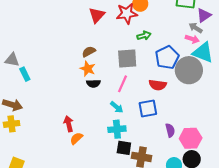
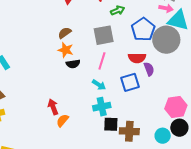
purple semicircle: (170, 130) -> (149, 69), moved

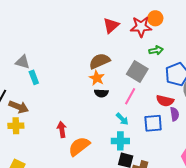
brown semicircle: (65, 33) -> (100, 61), size x1.5
gray square: (104, 35) -> (137, 72), turned 30
red arrow: (53, 107) -> (62, 130), moved
orange semicircle: (63, 120) -> (79, 146), size x1.6

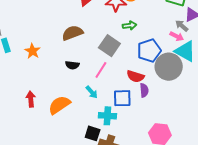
orange star: (97, 78) -> (32, 51), moved
cyan cross: (120, 141) -> (107, 116), moved
orange semicircle: (79, 146) -> (59, 105), moved

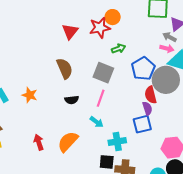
brown semicircle: (72, 33) -> (65, 68), turned 100
red semicircle: (135, 76) -> (151, 95), moved, turned 72
blue square: (122, 98) -> (142, 124), moved

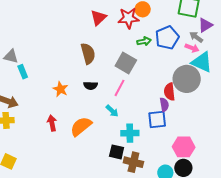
blue pentagon: (143, 69) -> (167, 38), moved
orange star: (30, 95) -> (60, 89), moved

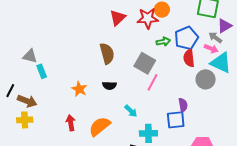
gray circle: (187, 79) -> (206, 79), size x0.7
pink line: (119, 88) -> (152, 82), moved
red semicircle: (169, 92) -> (189, 58), moved

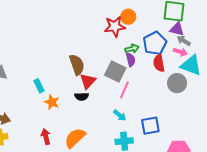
red triangle: (118, 18) -> (88, 81), moved
purple triangle: (225, 26) -> (177, 29), moved, turned 49
cyan rectangle: (42, 71) -> (39, 86), moved
purple semicircle: (183, 105) -> (131, 60), moved
cyan arrow: (131, 111) -> (120, 115), moved

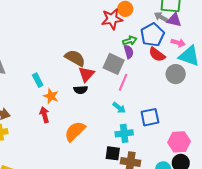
gray arrow: (184, 41) -> (161, 17), moved
red semicircle: (159, 63) -> (157, 54), turned -42
brown semicircle: (77, 65) -> (75, 58), turned -40
red arrow: (46, 137) -> (44, 115), moved

